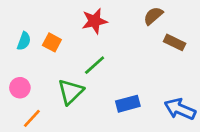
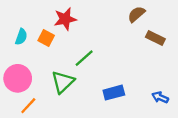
red star: (95, 21) -> (65, 19), moved
pink circle: (20, 88) -> (18, 78), size x1.5
blue arrow: (180, 109) -> (160, 97), size x0.6

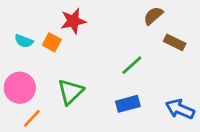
cyan semicircle: (21, 37) -> (24, 41), turned 91
green line: (84, 58) -> (132, 65), moved
blue arrow: (160, 97) -> (180, 109), size x1.5

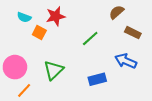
cyan semicircle: (24, 41) -> (24, 17), moved
green line: (132, 65) -> (90, 39), moved
blue arrow: (180, 109) -> (126, 61), moved

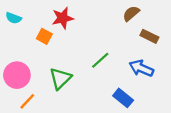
cyan semicircle: (24, 17) -> (14, 18), moved
green line: (90, 39) -> (100, 60), moved
blue rectangle: (97, 79) -> (123, 98), moved, turned 54

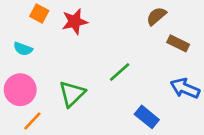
cyan semicircle: (14, 18) -> (23, 49), moved
orange square: (44, 36) -> (39, 13), moved
blue arrow: (141, 68) -> (185, 88), moved

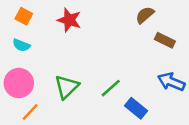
orange square: (39, 13) -> (24, 16), moved
red star: (75, 22) -> (69, 20), turned 30
green line: (120, 72) -> (111, 88), moved

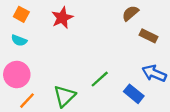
red star: (69, 20) -> (62, 18), turned 30
green triangle: (67, 87) -> (64, 96), moved
blue rectangle: (136, 108) -> (134, 94), moved

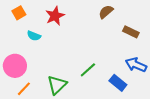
brown semicircle: (130, 13) -> (106, 12), moved
orange square: (21, 14) -> (19, 13), turned 32
cyan semicircle: (19, 40) -> (34, 36), moved

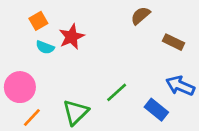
orange square: (19, 13) -> (38, 21), moved
red star: (55, 16) -> (72, 37), moved

